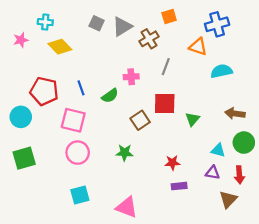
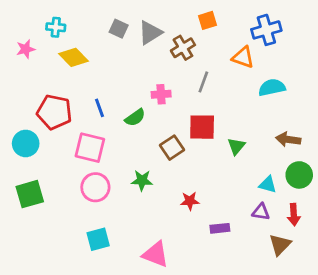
green star: (124, 153) -> (142, 180), moved
red star: (172, 163) -> (190, 201), moved

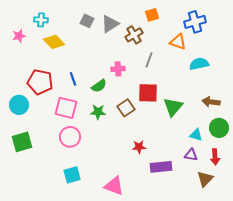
green triangle: (236, 146) -> (173, 107), size x1.5
green star: (142, 180) -> (98, 112), moved
purple rectangle: (220, 228) -> (161, 167), size x1.5

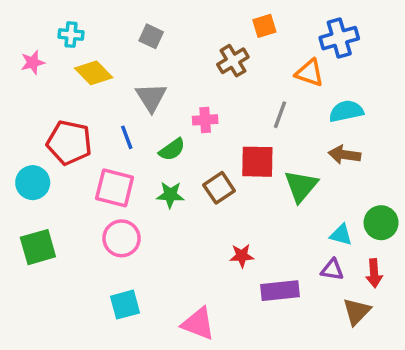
gray triangle: (110, 24) -> (151, 97), moved, turned -30
gray line: (149, 60) -> (280, 115), moved
brown arrow: (211, 102) -> (344, 155), moved

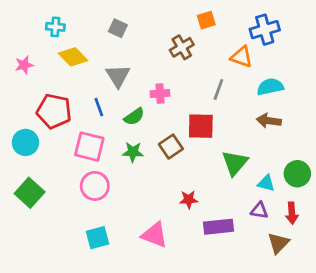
pink star: (33, 62) -> (24, 65), moved
green triangle: (301, 186) -> (235, 163), moved
green square: (38, 247) -> (30, 193), turned -32
pink triangle: (198, 324) -> (155, 235), moved

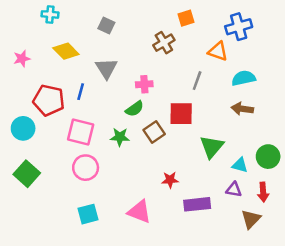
cyan cross: (55, 27) -> (50, 14), moved
blue line: (99, 107) -> (81, 92), moved, turned 35
green semicircle: (134, 117) -> (135, 109), moved

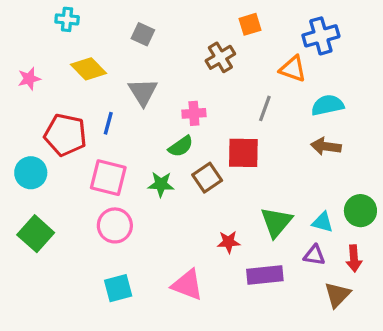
green triangle: (212, 147) -> (276, 222), moved

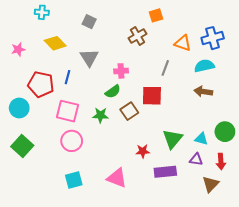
blue cross: (321, 36) -> (213, 38), moved

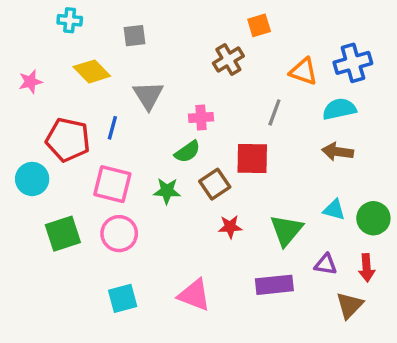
gray square: (89, 22) -> (134, 36), moved, turned -32
cyan triangle: (201, 139) -> (334, 210), moved
green square: (22, 146) -> (63, 234), moved, turned 30
red star: (143, 151) -> (230, 227), moved

